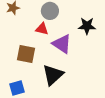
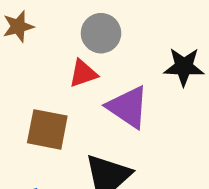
red triangle: (42, 29) -> (83, 73), turned -32

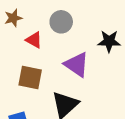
red triangle: (83, 73) -> (34, 40), moved, turned 48

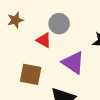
red triangle: (34, 40) -> (44, 40), moved

